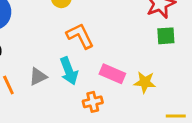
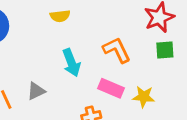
orange L-shape: (80, 36) -> (117, 50), moved
cyan arrow: (69, 71) -> (71, 63), moved

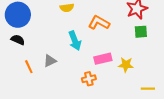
orange L-shape: (117, 50) -> (99, 23), moved, turned -35
pink rectangle: (111, 88) -> (103, 59), turned -36

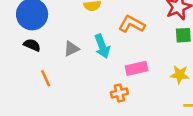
gray triangle: (50, 61) -> (71, 49), moved
yellow star: (126, 65) -> (180, 75), moved

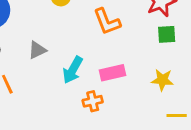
orange L-shape: (132, 24) -> (107, 22), turned -140
cyan arrow: (102, 46) -> (73, 70), moved, turned 50

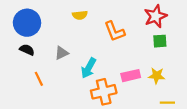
pink rectangle: (113, 73) -> (131, 76), moved
orange cross: (93, 101) -> (104, 92), size x1.6

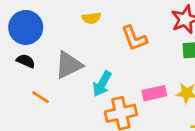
gray triangle: (62, 53) -> (69, 65), size x1.6
orange line: (39, 79) -> (40, 97), turned -32

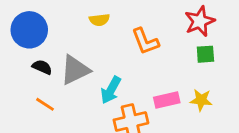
black semicircle: (26, 61) -> (42, 67), moved

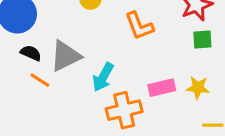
orange line: (45, 104) -> (40, 80), moved

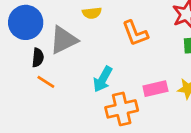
black semicircle: (31, 53) -> (38, 58), turned 72
gray triangle: (65, 56) -> (63, 40), moved

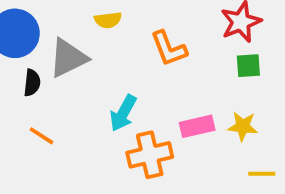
orange line: (46, 82) -> (41, 136), moved

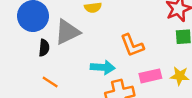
orange L-shape: (169, 49) -> (132, 45), moved
cyan arrow: (123, 113) -> (103, 67), turned -115

